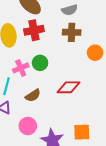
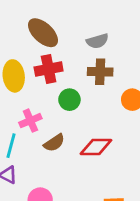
green circle: (40, 63) -> (69, 100), moved
brown semicircle: (33, 95) -> (54, 143), moved

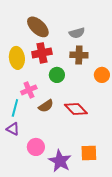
red diamond: (96, 147) -> (76, 109), turned 45

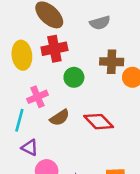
brown cross: (79, 55) -> (112, 62), moved
purple triangle: (13, 129) -> (30, 148), moved

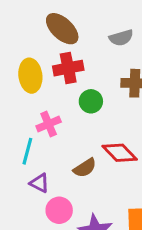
brown semicircle: (60, 118) -> (85, 168), moved

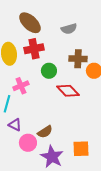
red diamond: (120, 153) -> (68, 91), moved
brown semicircle: (85, 168) -> (45, 132), moved

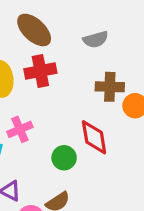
green circle: (49, 71) -> (64, 158), moved
red diamond: (68, 91) -> (94, 137), turned 35

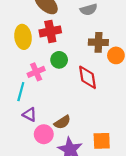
green circle: (64, 158) -> (59, 60), moved

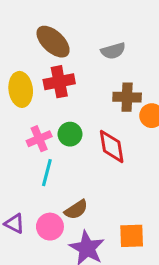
green circle: (59, 60) -> (70, 134), moved
cyan line: (21, 92) -> (47, 173), moved
purple triangle: (30, 115) -> (14, 224), moved

